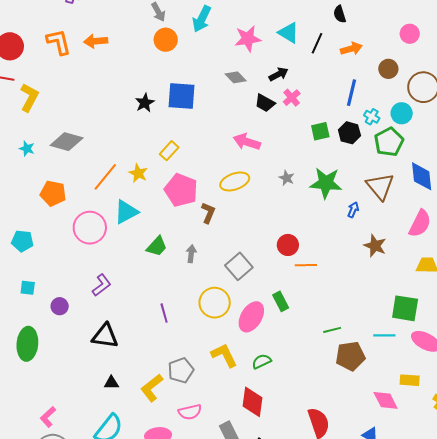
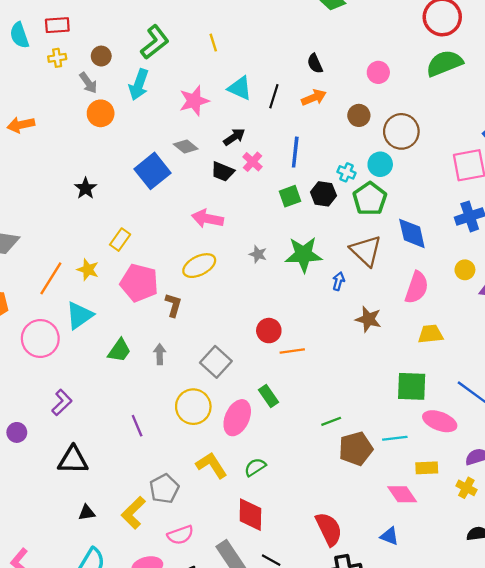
black semicircle: (340, 14) -> (315, 63), moved
blue line: (352, 93) -> (295, 152), moved
blue square: (181, 96) -> (153, 171), moved, turned -36
cyan line: (384, 335) -> (395, 438), moved

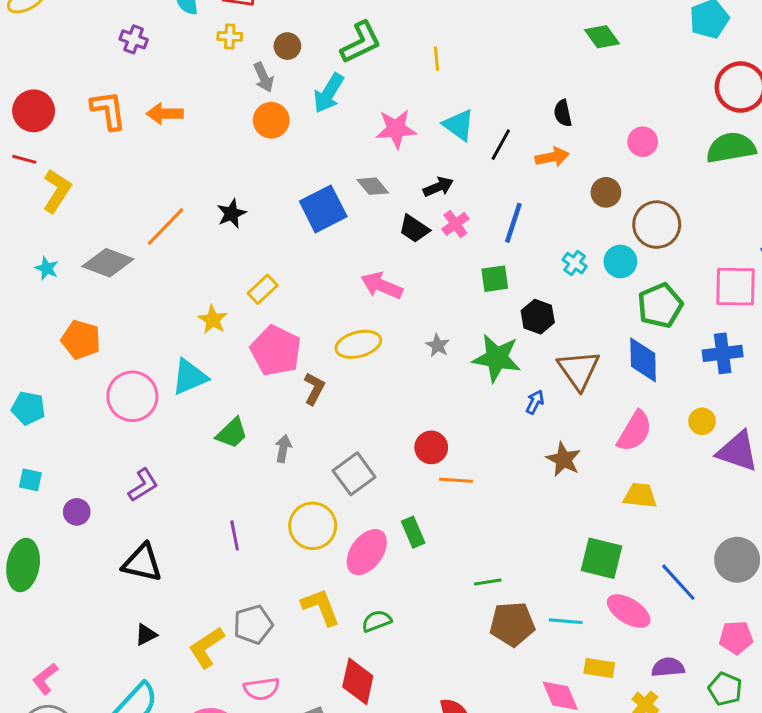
black hexagon: (323, 194) -> (538, 317), moved
green pentagon: (370, 199) -> (660, 306), moved
orange line: (51, 278) -> (165, 227), moved
black triangle: (87, 513) -> (146, 635), turned -30

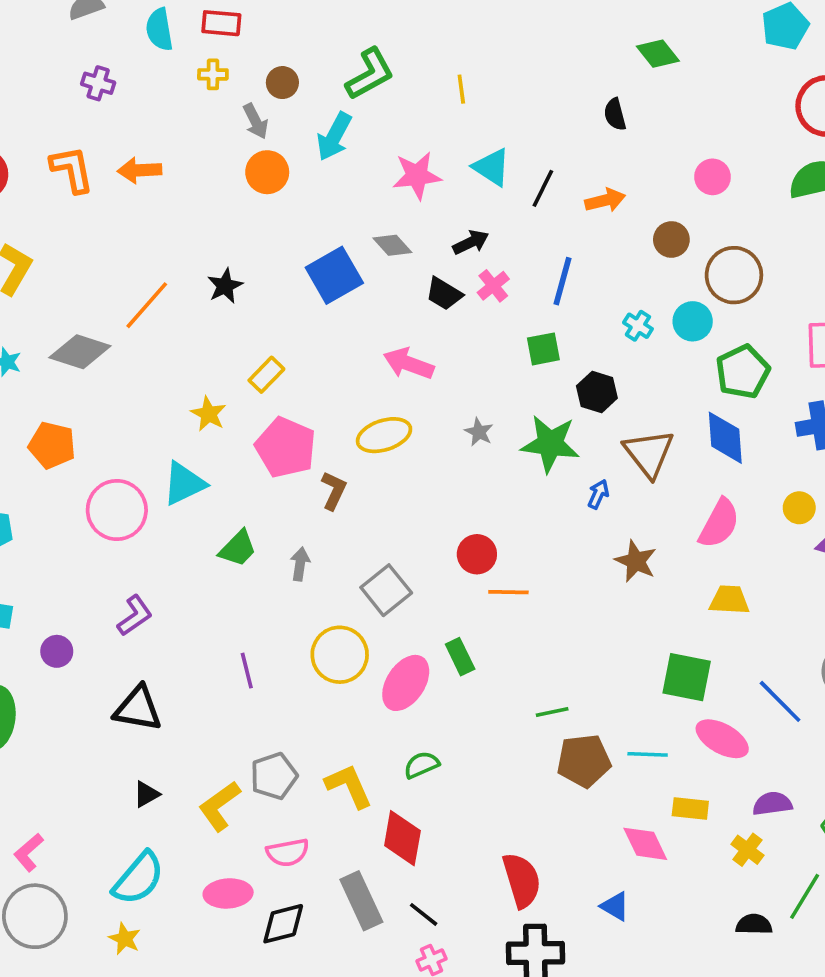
black semicircle: (563, 113) -> (615, 114), moved
yellow L-shape: (321, 607) -> (349, 786), moved

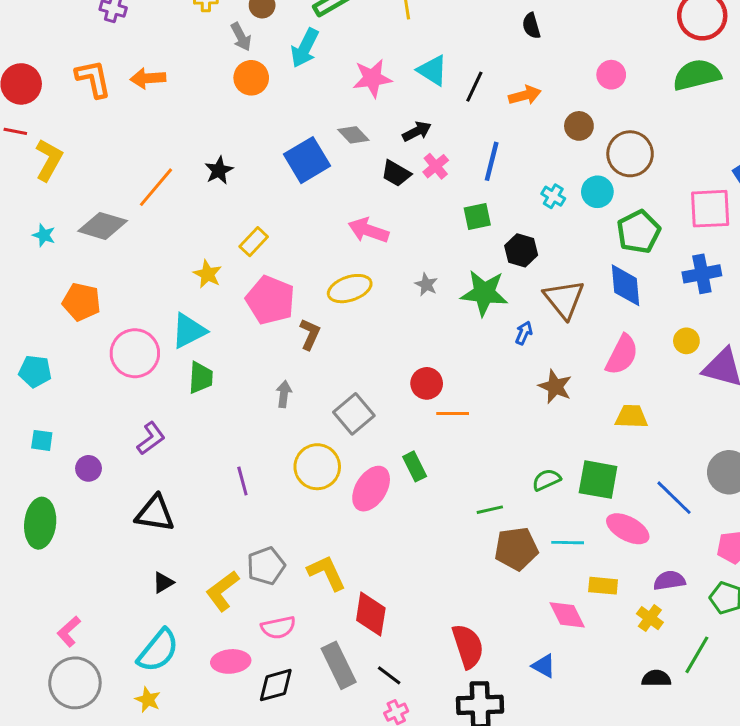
green trapezoid: (238, 548) -> (201, 378), moved, turned -40
green semicircle: (421, 765) -> (546, 480), moved

